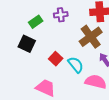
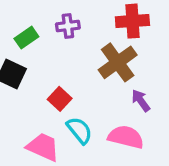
cyan semicircle: (76, 65) -> (79, 130), moved

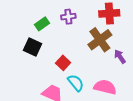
purple arrow: (141, 101) -> (120, 57), moved

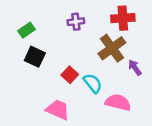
green rectangle: (42, 24) -> (26, 30), moved
cyan semicircle: (76, 83) -> (93, 83), moved

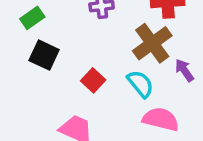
cyan semicircle: (93, 83) -> (140, 84), moved

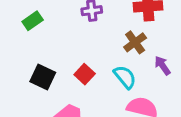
brown cross: (152, 43) -> (135, 42), size x0.7
black square: (44, 55) -> (43, 77), moved

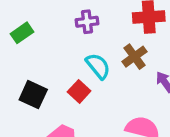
cyan semicircle: (125, 77) -> (98, 66), moved

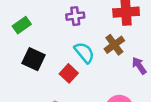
black square: (33, 95) -> (34, 59), moved

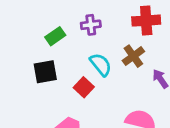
green rectangle: (22, 25) -> (55, 36), moved
black square: (34, 59) -> (45, 72), turned -35

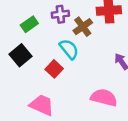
brown cross: (133, 56) -> (83, 27), moved
black square: (45, 72) -> (21, 55), turned -30

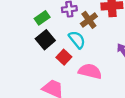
black square: (21, 55) -> (45, 40), moved
pink semicircle: (104, 98) -> (90, 71), moved

